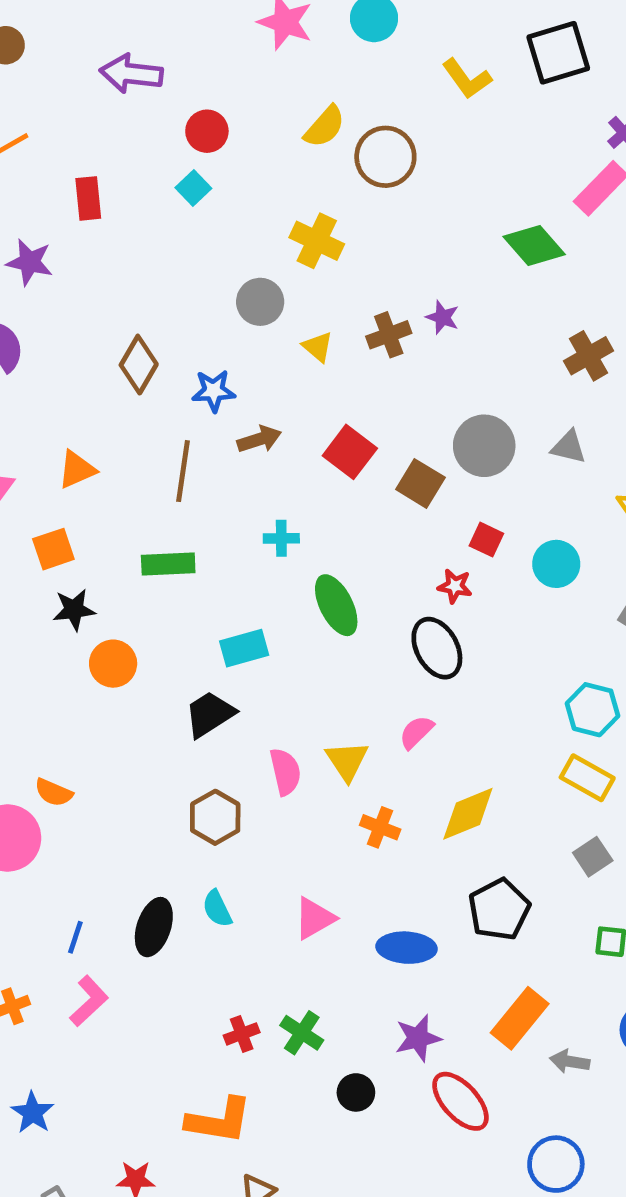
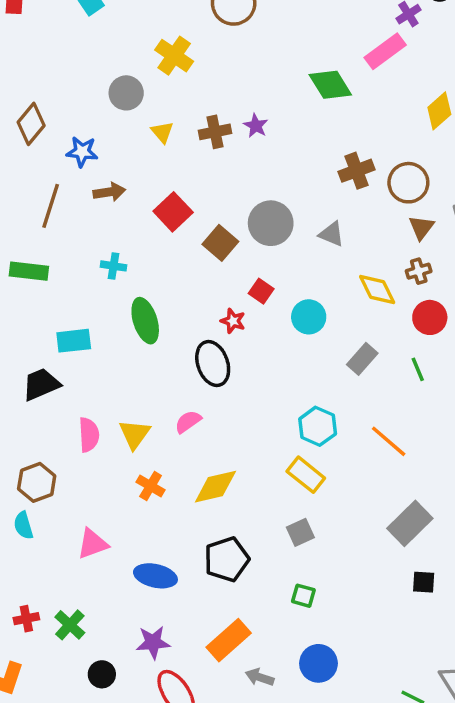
brown hexagon: (215, 817) -> (37, 482), moved

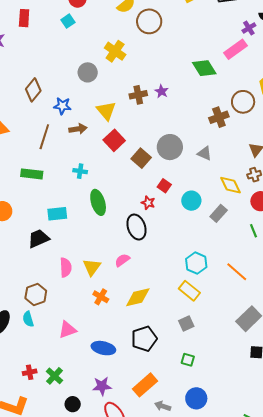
yellow triangle: (162, 132) -> (106, 111), moved, size x1.5
brown circle: (408, 183) -> (243, 102), moved
gray rectangle: (362, 359) -> (219, 213), moved

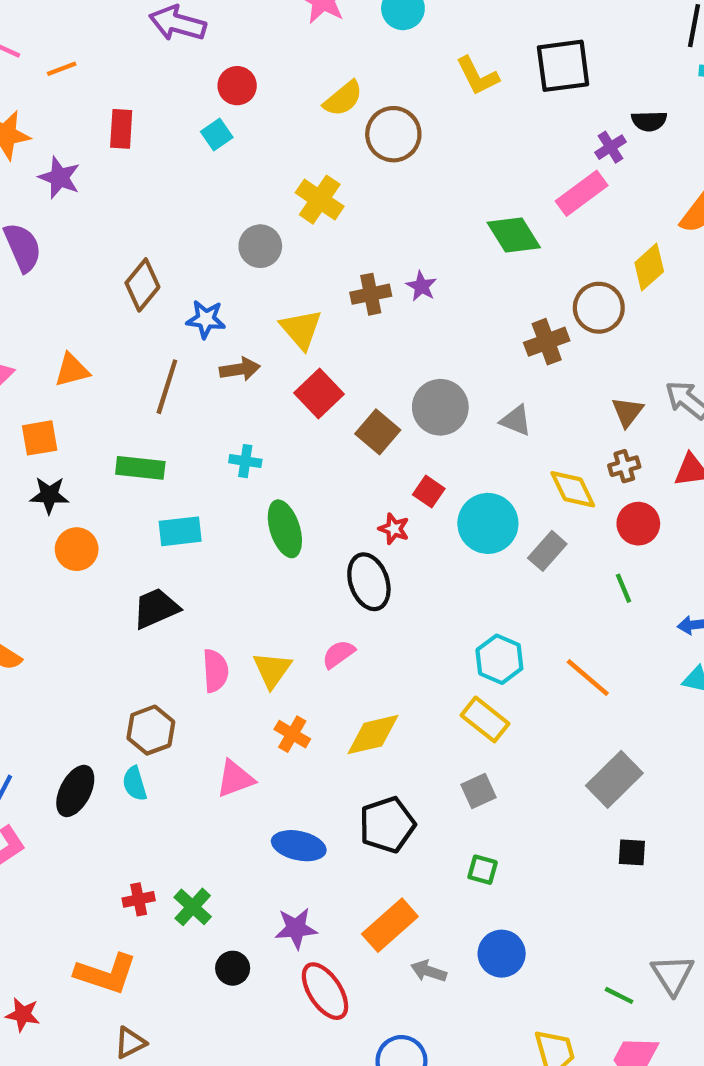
cyan circle: (191, 201) -> (488, 523), size x1.4
cyan rectangle: (57, 214) -> (180, 531), moved
pink triangle: (68, 330) -> (235, 779), moved

